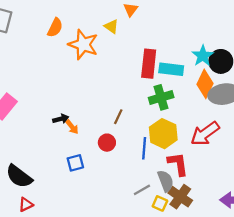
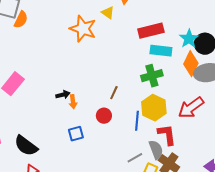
orange semicircle: (55, 28) -> (21, 20), moved
red rectangle: (149, 64) -> (151, 31), moved, turned 70
orange arrow: (72, 127) -> (73, 102), turned 32

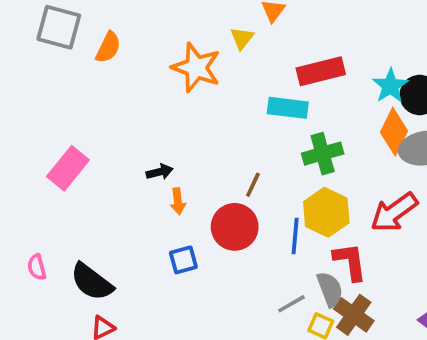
yellow triangle: (108, 13) -> (242, 38), turned 32
orange semicircle: (21, 20) -> (108, 47), moved
cyan rectangle: (161, 51) -> (288, 108), moved
black arrow: (63, 95) -> (160, 172), moved
red circle: (104, 116) -> (235, 227), size x1.6

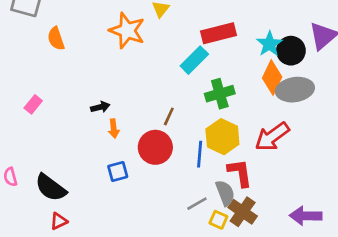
orange semicircle: (108, 47) -> (56, 39), moved, turned 135
cyan rectangle: (288, 108) -> (194, 60), turned -52
pink rectangle: (68, 168) -> (33, 104), size x0.6

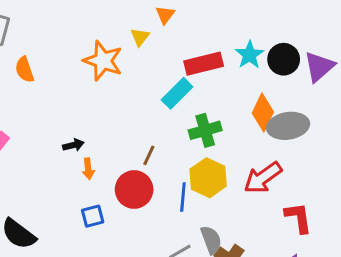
cyan star: (269, 44) -> (250, 55), moved
black circle: (291, 51) -> (284, 59), moved
red L-shape: (240, 173) -> (298, 218), moved

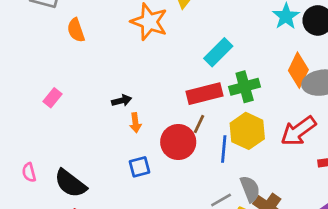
red rectangle: (204, 64) -> (204, 94), moved
brown line: (149, 155) -> (199, 124), moved

